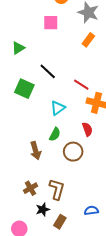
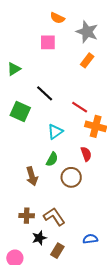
brown cross: (30, 188) -> (27, 216), turned 32
brown L-shape: (57, 189) -> (54, 217), turned -50

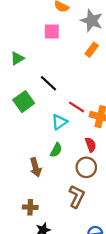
red line: (80, 107) -> (77, 107), moved
green square: (20, 111) -> (24, 102), turned 30
brown circle: (71, 177) -> (86, 167), moved
brown L-shape: (54, 217) -> (77, 196), moved, turned 60

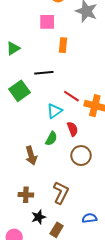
orange rectangle: (92, 50) -> (63, 45), moved, turned -32
black line: (49, 83) -> (44, 73), turned -48
red semicircle: (91, 145) -> (73, 129), moved
brown L-shape: (77, 196) -> (61, 193), moved

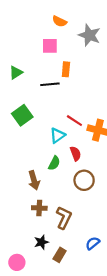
black line: (44, 73) -> (50, 84), moved
brown cross: (26, 195) -> (39, 208), moved
blue semicircle: (89, 218) -> (93, 243), turned -32

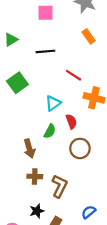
orange rectangle: (66, 69) -> (89, 36), moved, turned -40
red line: (74, 121) -> (73, 75), moved

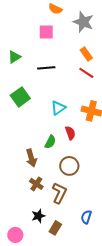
red line: (73, 75) -> (86, 73), moved
cyan triangle: (53, 103) -> (58, 108), moved
brown circle: (80, 148) -> (69, 166), moved
brown cross: (35, 176) -> (36, 184), turned 32
blue semicircle: (89, 212) -> (86, 217), turned -32

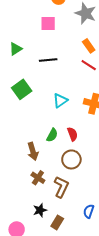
red semicircle: (70, 133) -> (72, 134), moved

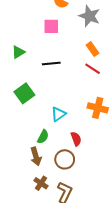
cyan triangle: (60, 101) -> (58, 114), moved
green semicircle: (52, 135) -> (43, 137), moved
brown circle: (71, 159) -> (65, 159), moved

